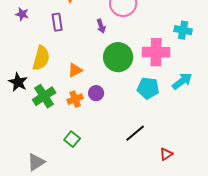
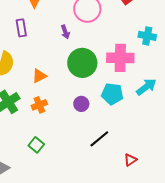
purple circle: (96, 93) -> (81, 104), moved

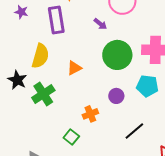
purple rectangle: (21, 28) -> (56, 20), size x1.5
purple arrow: (65, 32) -> (100, 24), turned -32
orange cross: (39, 105) -> (90, 114), moved

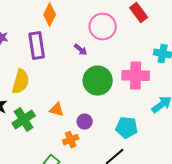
orange triangle: (74, 68) -> (57, 110), moved, turned 42
cyan pentagon: (147, 86) -> (127, 128), moved
purple circle: (116, 96) -> (85, 122), moved

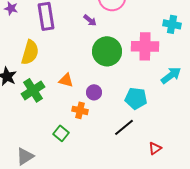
orange cross: (71, 140) -> (80, 110), turned 35

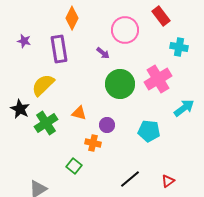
cyan cross: (172, 24) -> (179, 47), moved
pink cross: (145, 46) -> (158, 79), turned -32
yellow semicircle: (30, 52) -> (43, 85), turned -150
black line: (124, 127) -> (130, 179), moved

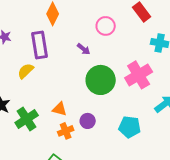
pink circle: (125, 30) -> (106, 26), size x0.7
yellow semicircle: (43, 85) -> (26, 71), moved, size x0.7
orange cross: (93, 143) -> (66, 131), moved, turned -35

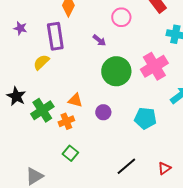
orange cross: (66, 131) -> (66, 121), moved

